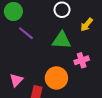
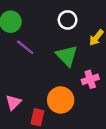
green triangle: (62, 40) -> (67, 56), turned 42

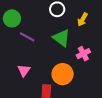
pink triangle: (13, 102) -> (24, 70), moved

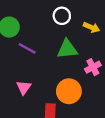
yellow arrow: (82, 19) -> (91, 27), turned -96
green triangle: (61, 38) -> (67, 49), turned -42

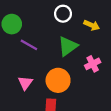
green triangle: (67, 49) -> (68, 46), turned -30
orange circle: (69, 91) -> (58, 80), moved

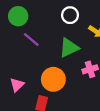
pink triangle: (25, 83) -> (17, 85), moved

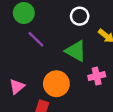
green triangle: (69, 48) -> (76, 51), turned 50

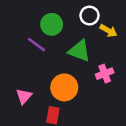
green circle: (24, 13) -> (52, 24), moved
white circle: (80, 16) -> (89, 16), moved

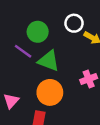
green triangle: (79, 51) -> (49, 61), moved

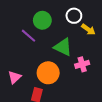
green triangle: (49, 61) -> (63, 47), moved

